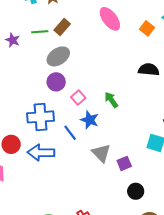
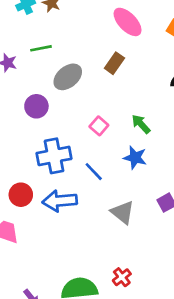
brown rectangle: (62, 27) -> (114, 63), moved
purple circle: (56, 82) -> (36, 106), moved
blue star: (90, 120) -> (135, 158), moved
gray triangle: (101, 153) -> (123, 212), moved

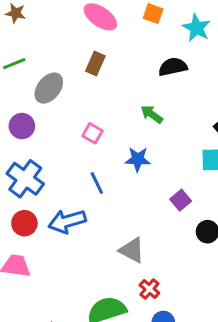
green arrow: (141, 124) -> (152, 114), moved
blue cross: (54, 156) -> (25, 179), moved, turned -32
blue line: (94, 172) -> (97, 183), turned 30
gray triangle: (123, 212) -> (132, 250), moved

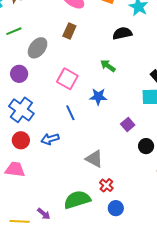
pink square: (92, 133) -> (67, 79), size x1.5
blue arrow: (67, 221) -> (50, 139), size x0.7

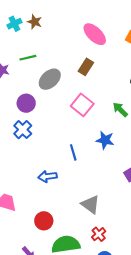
pink square: (67, 79) -> (82, 105), moved
blue cross: (21, 110) -> (23, 130), moved, size x0.7
red circle: (21, 140) -> (44, 221), moved

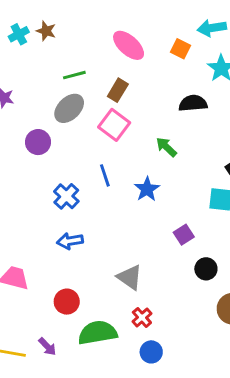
green line: (28, 58) -> (74, 75), moved
pink square: (82, 105) -> (114, 125), moved
blue cross: (23, 130) -> (66, 196), moved
blue star: (105, 140) -> (147, 189), turned 30
blue line: (73, 152) -> (105, 175), moved

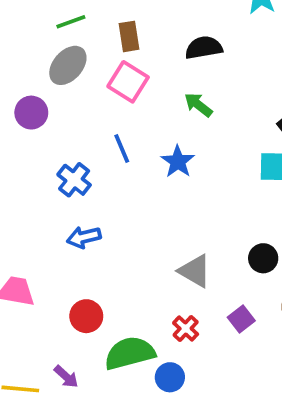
brown rectangle: (118, 90) -> (129, 36), turned -35
black semicircle: (193, 103) -> (204, 48), moved
purple square: (184, 235) -> (241, 319), moved
gray triangle: (130, 277) -> (195, 271), moved
blue circle: (151, 352) -> (170, 377), moved

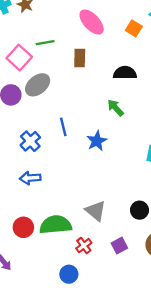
gray ellipse: (68, 65) -> (38, 85), moved
pink square: (128, 82) -> (19, 58), moved
green semicircle: (130, 353) -> (56, 225), moved

